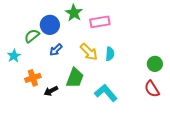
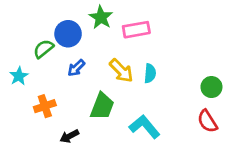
black arrow: (51, 91) -> (69, 136), moved

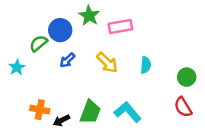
cyan semicircle: (150, 73) -> (146, 65), moved
orange cross: (45, 106) -> (40, 110), moved, turned 30
green trapezoid: (102, 106) -> (90, 112), moved

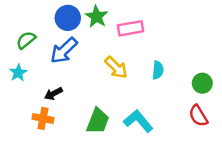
blue circle: (60, 30) -> (68, 18), moved
green semicircle: (39, 43) -> (26, 40), moved
blue arrow: (67, 60) -> (64, 51), moved, size x1.6
black arrow: (61, 120) -> (53, 94), moved

